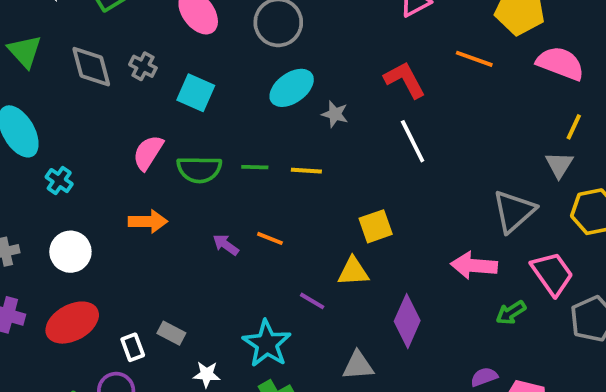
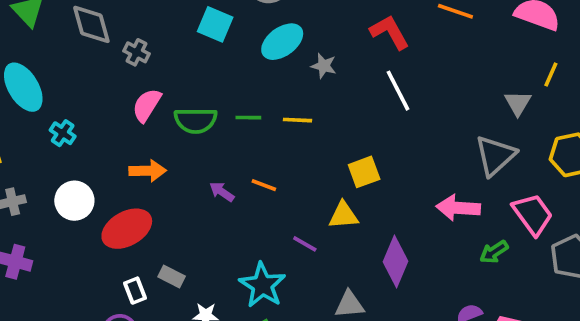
gray cross: (143, 66) -> (137, 52), moved
cyan square: (196, 93) -> (215, 24), moved
gray triangle: (559, 165) -> (518, 103), moved
red ellipse: (72, 323) -> (127, 229), moved

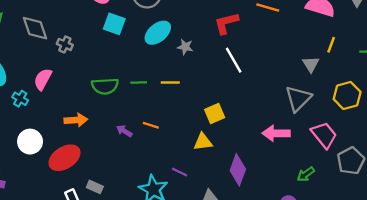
red L-shape: (390, 32) -> (226, 23), turned -72
pink semicircle: (147, 105) -> (43, 79), moved
purple line: (305, 244) -> (180, 172), moved
green arrow: (494, 252) -> (306, 174), moved

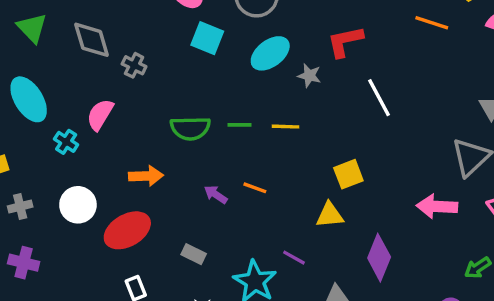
red L-shape: (226, 23) -> (345, 41), moved
gray rectangle: (95, 187) -> (194, 254), moved

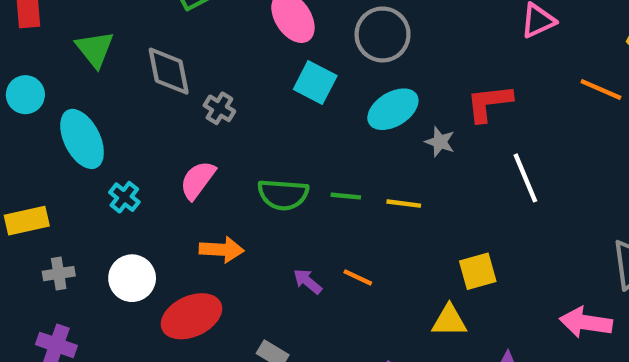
pink semicircle: (100, 115) -> (198, 180), moved

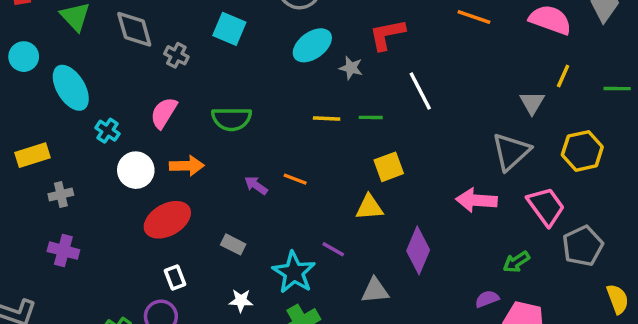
cyan square: (315, 82) -> (229, 29), moved
green line: (346, 196) -> (371, 117), moved
white circle: (132, 278) -> (136, 170), moved

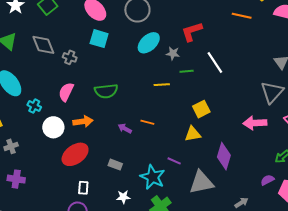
green line: (371, 117) -> (187, 71), moved
white rectangle: (175, 278) -> (83, 188), turned 32
gray triangle: (375, 291) -> (201, 182), size x1.5

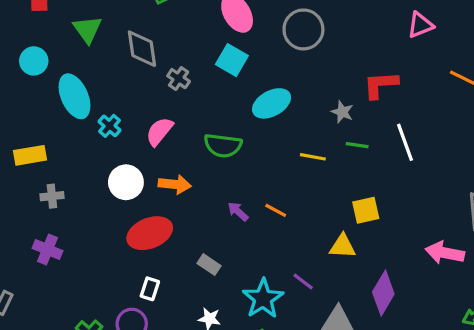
cyan ellipse: (149, 43) -> (272, 103), moved
cyan cross: (34, 106) -> (110, 126), moved

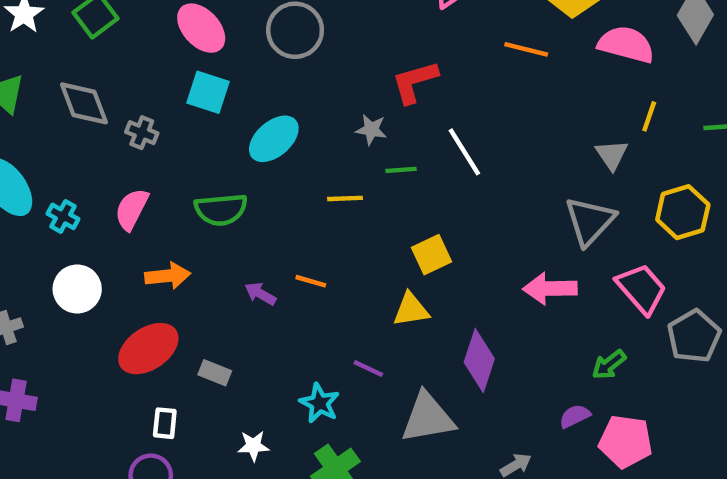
white circle: (126, 182) -> (77, 289), moved
gray rectangle: (209, 265) -> (215, 373), moved
cyan star: (263, 299) -> (320, 403), size x0.7

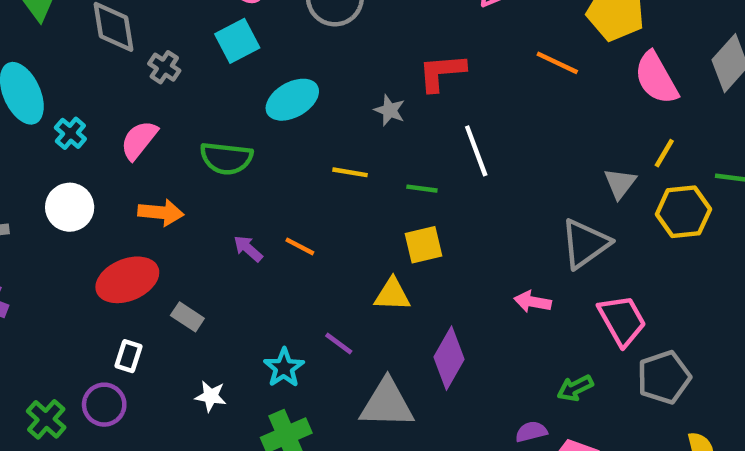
pink semicircle: (626, 44) -> (656, 78), turned -146
cyan square: (208, 92) -> (237, 41), turned 33
green line: (401, 170) -> (422, 189), moved
yellow hexagon: (683, 212) -> (683, 212), moved
pink arrow: (550, 289) -> (533, 302), size x0.7

